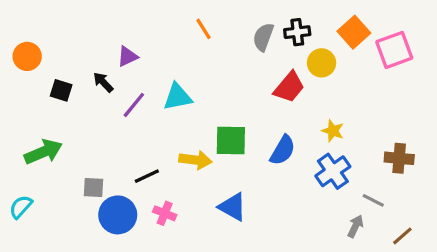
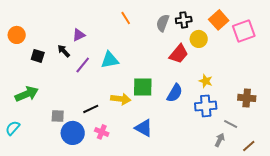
blue cross: (333, 171) -> (206, 106), turned 30

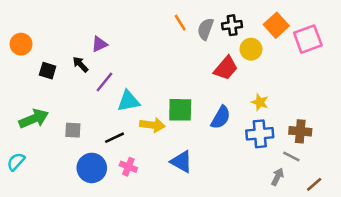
orange line: (126, 18) -> (180, 23), moved
cyan triangle: (110, 60) -> (128, 101), moved
brown cross: (247, 98) -> (300, 131), moved
gray square: (58, 116) -> (73, 130), moved

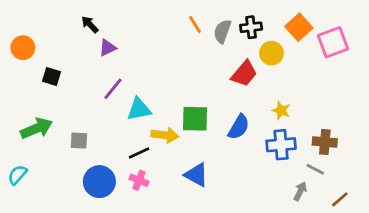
black arrow: (80, 64) -> (90, 24), moved
black line: (115, 138) -> (139, 153), moved

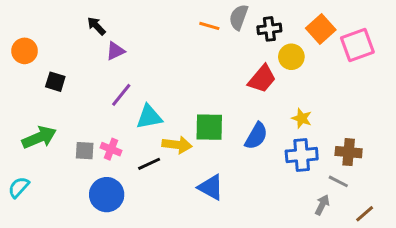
orange line: (195, 24) -> (209, 26), turned -42
gray semicircle: (222, 31) -> (239, 17), moved
pink cross: (139, 180) -> (111, 149), moved

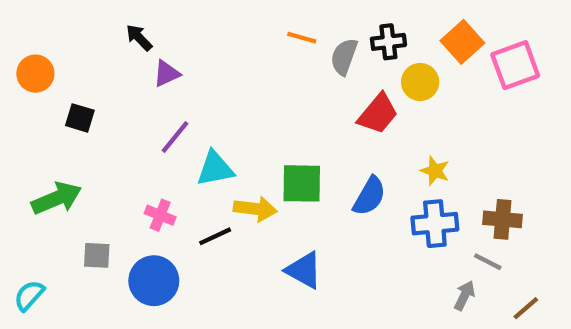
gray semicircle: (239, 17) -> (344, 57), moved
gray square: (85, 151) -> (97, 255), moved
cyan semicircle: (19, 187) -> (29, 295), moved

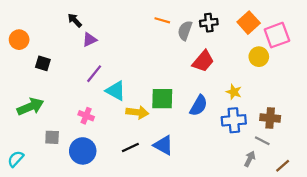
yellow circle: (420, 82) -> (259, 57), moved
cyan triangle: (215, 169) -> (116, 91), turned 40
black line: (215, 236) -> (130, 148), moved

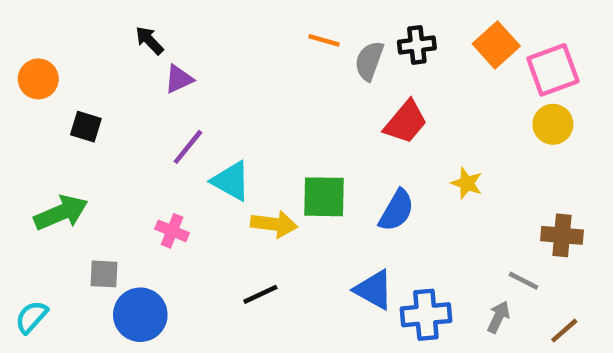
yellow circle: (259, 57) -> (553, 124), moved
brown cross: (270, 118) -> (562, 235), moved
blue cross: (234, 120) -> (426, 315), moved
blue triangle: (163, 145) -> (374, 290), moved
blue circle: (83, 151) -> (140, 315), moved

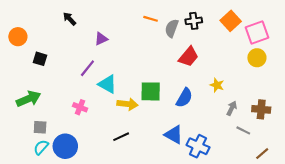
purple triangle: (179, 79) -> (101, 39), moved
gray square: (104, 274) -> (40, 127), moved
blue cross: (426, 315) -> (198, 146), turned 30
cyan semicircle: (31, 317) -> (41, 147), moved
gray arrow: (499, 317) -> (232, 108), moved

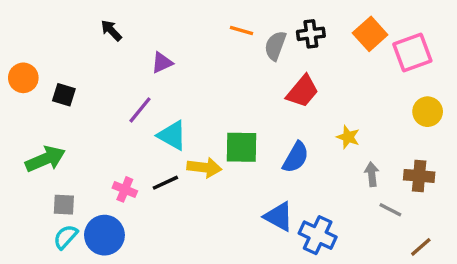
orange circle: (18, 37) -> (23, 78), moved
yellow circle: (257, 58) -> (428, 112), moved
pink cross: (80, 107) -> (125, 189), moved
gray arrow: (232, 108) -> (372, 174), turned -32
black line: (121, 137) -> (165, 183), moved

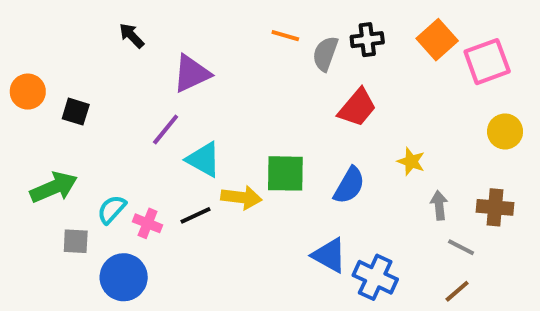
purple triangle: (162, 63) -> (192, 74), size x1.5
cyan semicircle: (66, 237) -> (112, 209), moved
brown line: (421, 247) -> (457, 291), moved

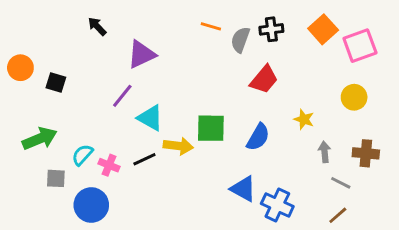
yellow circle: (505, 131) -> (354, 97), moved

